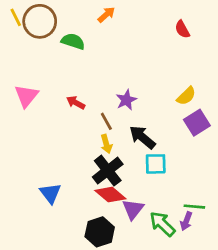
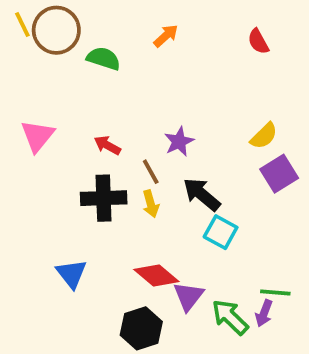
orange arrow: (106, 15) -> (166, 36), moved
cyan square: (156, 164) -> (221, 232), turned 30
black cross: (108, 171) -> (104, 198), moved, turned 36

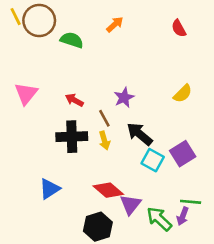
purple square: (279, 174) -> (183, 154), moved
blue triangle: (71, 274) -> (50, 189), turned 35

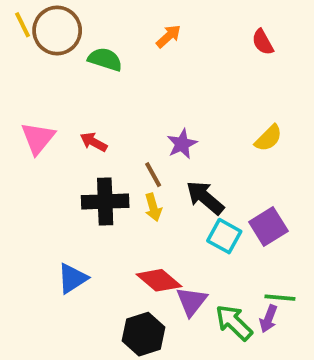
red arrow: (74, 100) -> (94, 142), moved

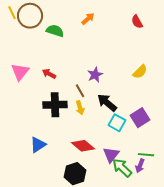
purple triangle: (192, 301) -> (111, 155), moved

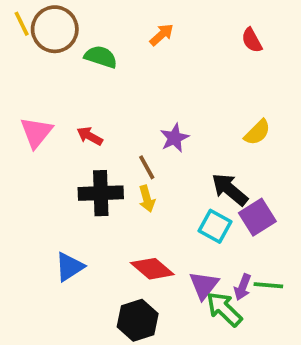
black arrow: (107, 103) -> (230, 189), moved
purple arrow: (140, 166) -> (243, 287), moved

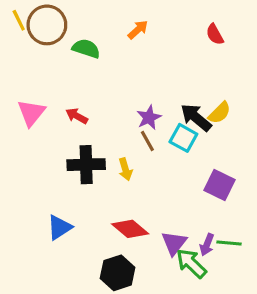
brown line: (147, 167) -> (147, 141), moved
black arrow: (230, 189) -> (196, 118), moved
purple square: (257, 217) -> (220, 185), turned -32
cyan square: (215, 226) -> (183, 138), moved

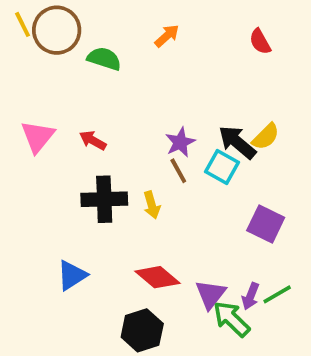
green line: (229, 243) -> (277, 294), turned -35

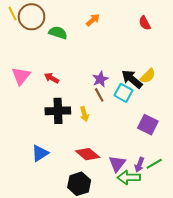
green arrow: (232, 319) -> (129, 177), turned -45

